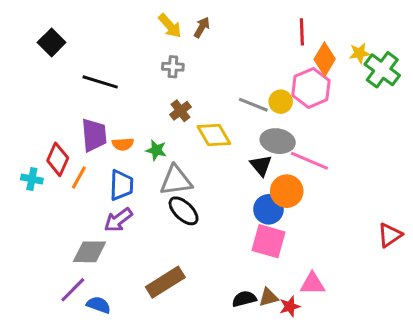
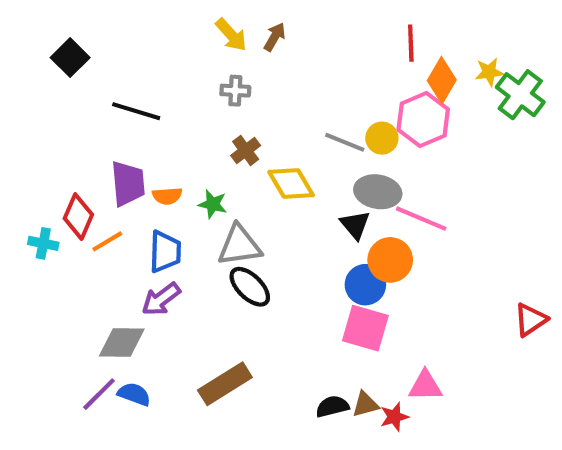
orange line: (79, 177) -> (107, 241), turned 30
blue semicircle: (99, 305) -> (134, 394), moved

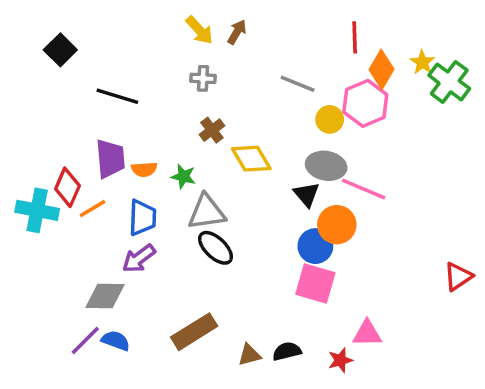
yellow star: (489, 72) -> (422, 62), turned -30
gray line: (345, 142) -> (298, 84), moved
cyan cross: (43, 243) -> (37, 210), size x1.6
brown triangle: (365, 404) -> (249, 355), moved

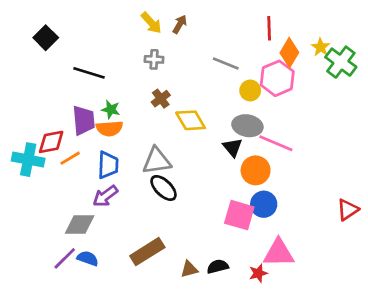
orange semicircle: (144, 169) -> (109, 128), size x1.4
green star: (183, 176) -> (111, 109), moved
red diamond: (67, 187) -> (51, 142), turned 56
blue circle: (315, 246) -> (264, 204), moved
pink triangle: (367, 333) -> (279, 253), size x1.4

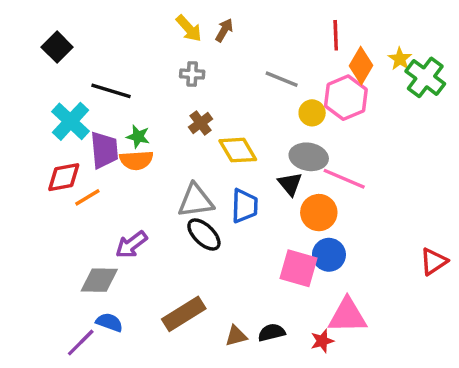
cyan cross: (28, 160) -> (71, 121), moved, turned 32
blue trapezoid: (108, 165) -> (244, 206), moved
purple line: (65, 258) -> (81, 343), moved

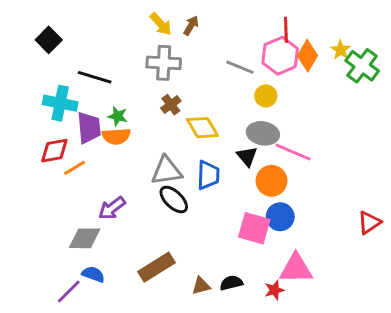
gray cross: (192, 74) -> (164, 63), size x1.6
pink hexagon: (346, 98) -> (280, 56), moved
cyan cross: (71, 121) -> (60, 103), turned -32

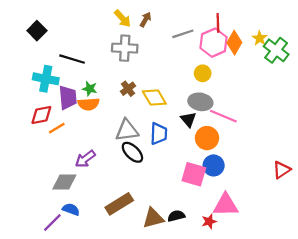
gray line: (240, 67) -> (183, 34), moved, turned -40
brown cross: (171, 105) -> (128, 89), moved
brown triangle: (201, 286) -> (153, 218), size x1.5

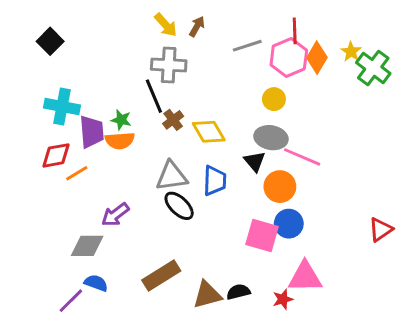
black line: (72, 59) -> (154, 96), moved, turned 50

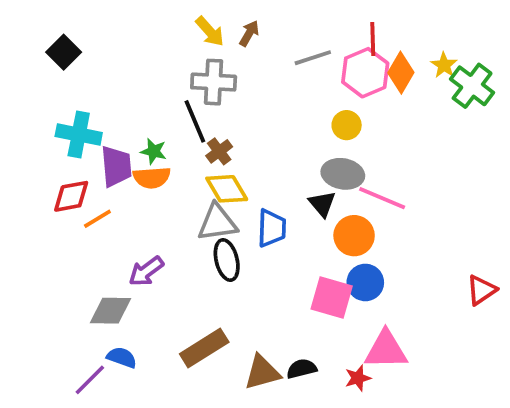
yellow diamond: (209, 132) -> (227, 189), moved
black ellipse: (179, 206) -> (227, 260), turned 32

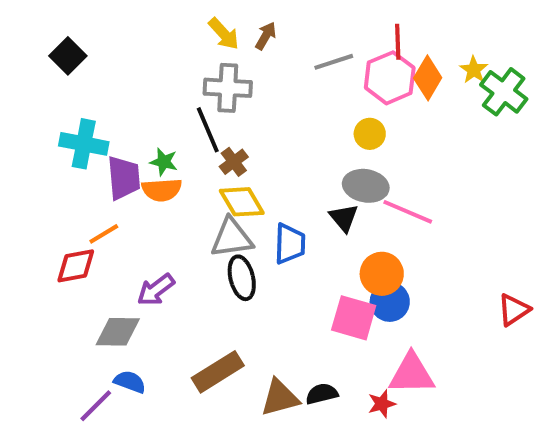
red diamond: (71, 196) -> (76, 266), moved
orange circle: (354, 236) -> (382, 274), moved

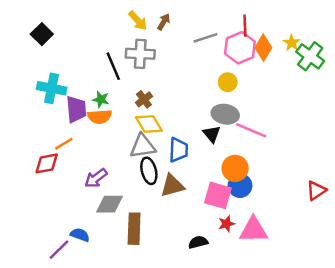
black line: (208, 130) -> (113, 66), moved
gray diamond: (118, 332) -> (109, 204), moved
brown rectangle: (218, 372) -> (134, 229), turned -56
brown triangle: (280, 398) -> (172, 186), moved
red star: (382, 404) -> (226, 224), moved

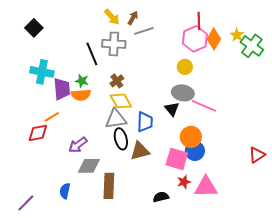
gray line: (206, 38) -> (144, 31), moved
blue semicircle: (80, 235) -> (65, 191), turned -98
purple line: (59, 250) -> (26, 203), moved

